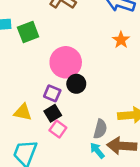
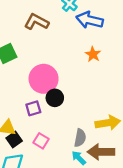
purple square: (52, 93) -> (33, 108), turned -35
black square: (53, 113) -> (14, 139), moved

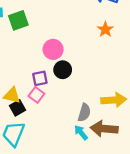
pink circle: (44, 79) -> (53, 49), size x0.7
pink square: (41, 141) -> (36, 95), moved

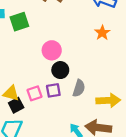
purple square: (40, 78) -> (53, 90), moved
pink square: (36, 95) -> (35, 93), turned 32
gray semicircle: (84, 113) -> (79, 88), moved

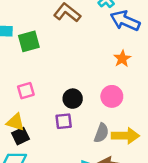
pink circle: (52, 50) -> (112, 96), moved
gray semicircle: (79, 88) -> (101, 133), moved
pink square: (35, 93) -> (26, 91), moved

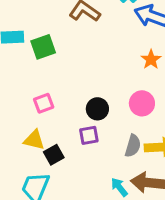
black square: (20, 136) -> (54, 155), moved

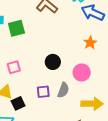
black circle: (97, 109) -> (53, 62), moved
gray semicircle: (133, 146) -> (63, 90), moved

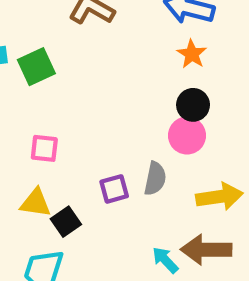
orange star: (90, 43) -> (192, 54), moved
black circle: (53, 62) -> (193, 105), moved
pink square: (14, 67) -> (44, 148), turned 32

